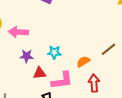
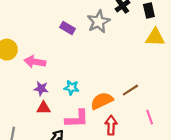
orange semicircle: (83, 62) -> (102, 101), size x1.5
red triangle: (40, 73) -> (44, 108), moved

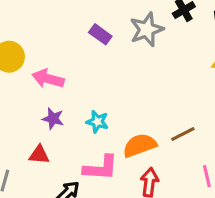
red triangle: (44, 108) -> (39, 155), moved

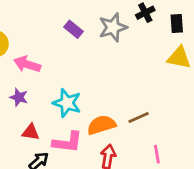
purple star: (53, 119) -> (19, 97), moved
cyan star: (97, 122) -> (67, 103), size x1.5
red triangle: (39, 155) -> (31, 132), moved

